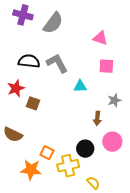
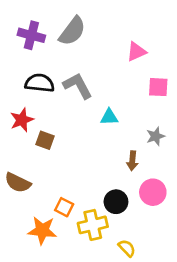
purple cross: (23, 15) -> (31, 35), moved
pink triangle: (100, 38) -> (136, 52), turned -42
pink square: (106, 66) -> (158, 87), moved

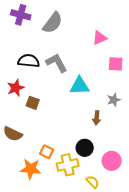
purple cross: (31, 35) -> (21, 15), moved
cyan triangle: (109, 117) -> (80, 86), size x1.5
pink circle: (153, 192) -> (112, 161), moved

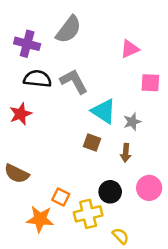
purple cross: (21, 15) -> (27, 44), moved
cyan triangle: (80, 86) -> (104, 111), turned 35
gray star: (114, 100) -> (132, 122), moved
brown square: (33, 103) -> (92, 142), moved
pink circle: (112, 161) -> (149, 188), moved

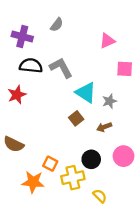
gray semicircle: (69, 29) -> (57, 25), size x0.6
brown square: (92, 142) -> (76, 118), turned 32
brown arrow: (126, 153) -> (104, 127), turned 64

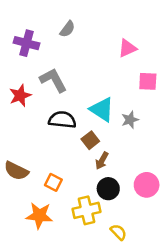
black semicircle: (31, 66) -> (62, 120), moved
gray L-shape: (61, 68) -> (53, 80), moved
red star: (17, 95) -> (20, 95), moved
brown arrow: (104, 127) -> (102, 161), moved, turned -40
orange square: (50, 164) -> (53, 182), moved

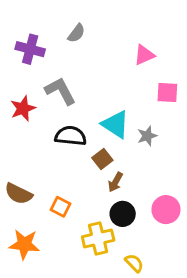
orange star: (39, 216) -> (24, 244), moved

